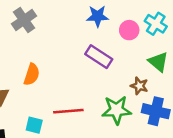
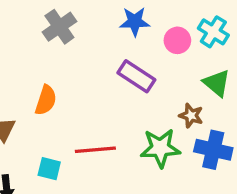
gray cross: (24, 20) -> (59, 27), moved

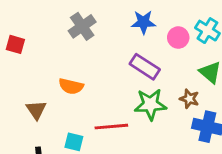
orange semicircle: (46, 100) -> (71, 86), turned 85
green star: (160, 148) -> (150, 104), moved

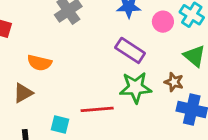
orange semicircle: (71, 86) -> (39, 63), moved
brown triangle: (36, 110) -> (23, 93), turned 35

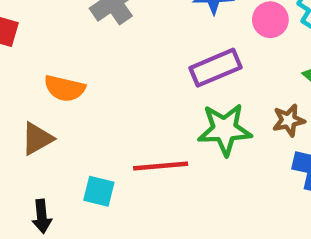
purple rectangle: (130, 50) -> (215, 68), turned -56
brown star: (174, 82) -> (289, 120), turned -30

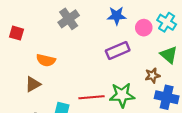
green star: (225, 129) -> (122, 95), moved

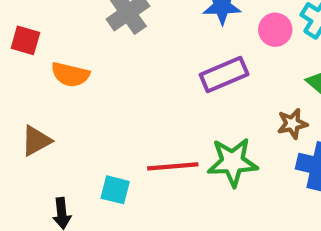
orange semicircle: (46, 60) -> (70, 75), moved
brown triangle: (33, 84) -> (36, 141), moved

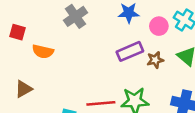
brown star: (292, 124) -> (155, 60), moved

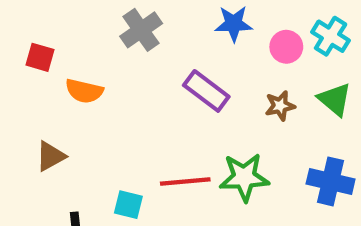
purple rectangle: (130, 51) -> (206, 91), moved, turned 60

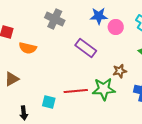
gray cross: (141, 30) -> (55, 19), turned -30
pink circle: (286, 47) -> (116, 27), moved
brown star: (280, 106) -> (120, 71), moved

